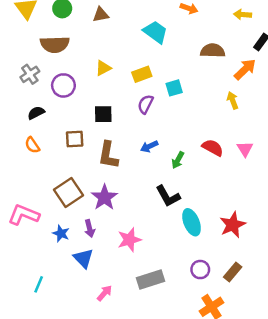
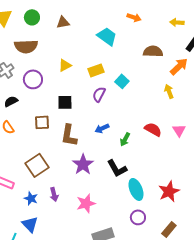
cyan square: (174, 88) -> (122, 81), turned -32
purple star: (104, 197) -> (83, 164), moved
blue triangle: (83, 258) -> (30, 224), moved
purple circle: (200, 270) -> (138, 217), moved

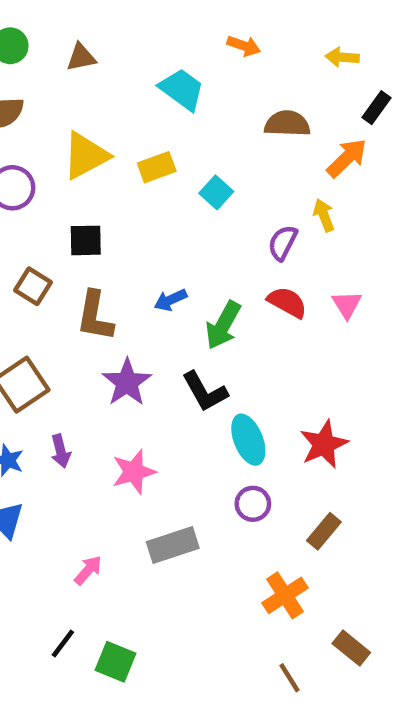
yellow triangle: (65, 65) -> (86, 156), size x1.6
purple semicircle: (99, 94) -> (283, 243), moved
brown square: (42, 122) -> (33, 286), turned 35
green arrow: (125, 139) -> (223, 325), size x1.5

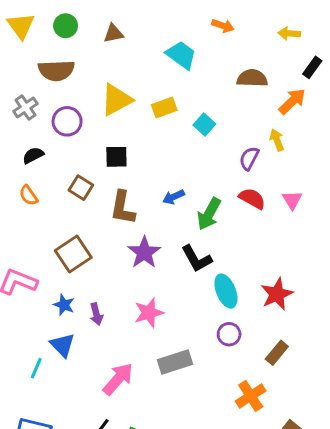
purple arrow: (61, 451) -> (96, 314), moved
pink arrow: (88, 570) -> (118, 379), size x1.6

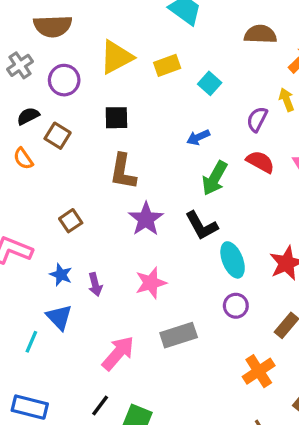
brown square: (81, 188) -> (58, 136), moved
blue arrow: (174, 197) -> (198, 137), moved
brown square: (73, 254) -> (71, 221), size x0.6

